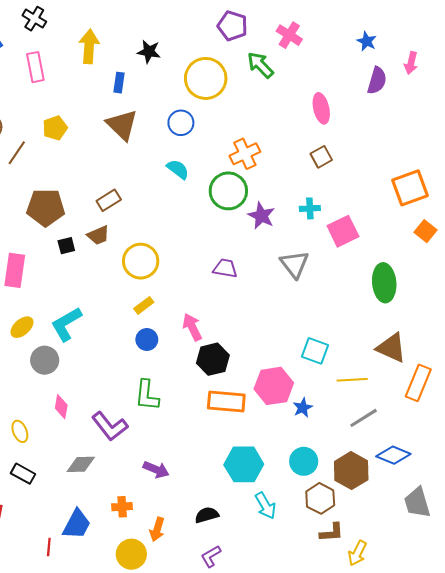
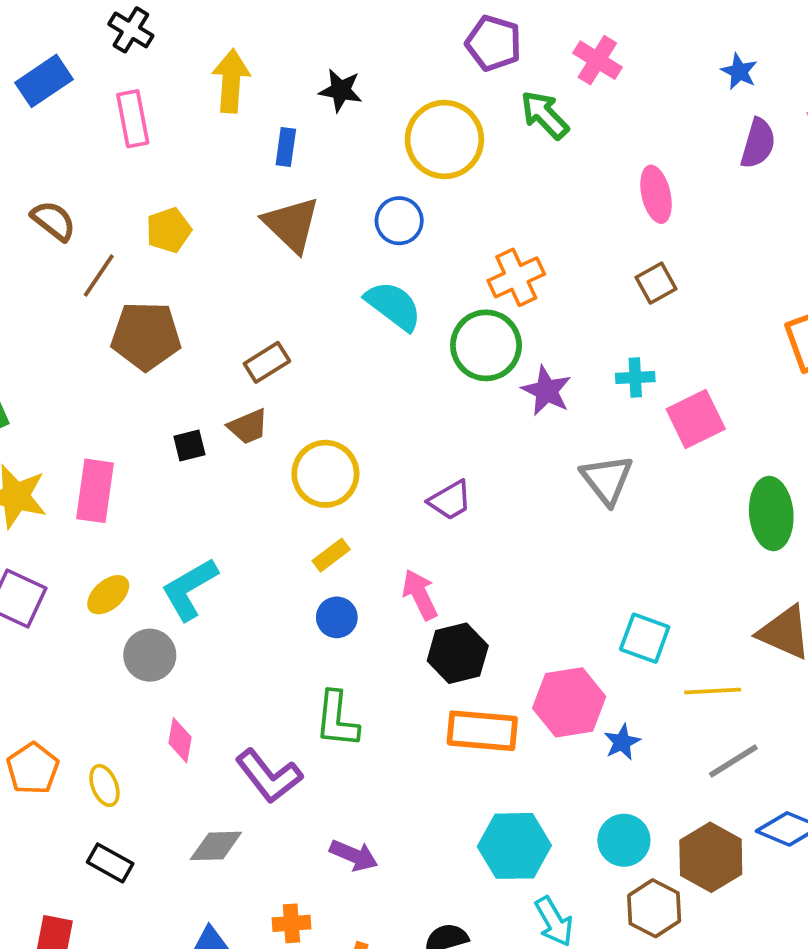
cyan semicircle: (178, 169) -> (393, 306), size x1.4
brown pentagon: (46, 207) -> (146, 336), moved
purple trapezoid: (225, 268) -> (450, 500), moved, turned 140

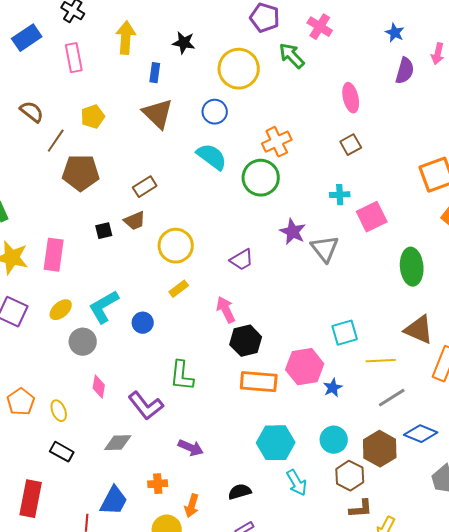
purple star: (546, 391) -> (293, 232), moved
blue circle: (337, 617) -> (143, 323), moved
cyan square: (645, 638) -> (345, 333), turned -36

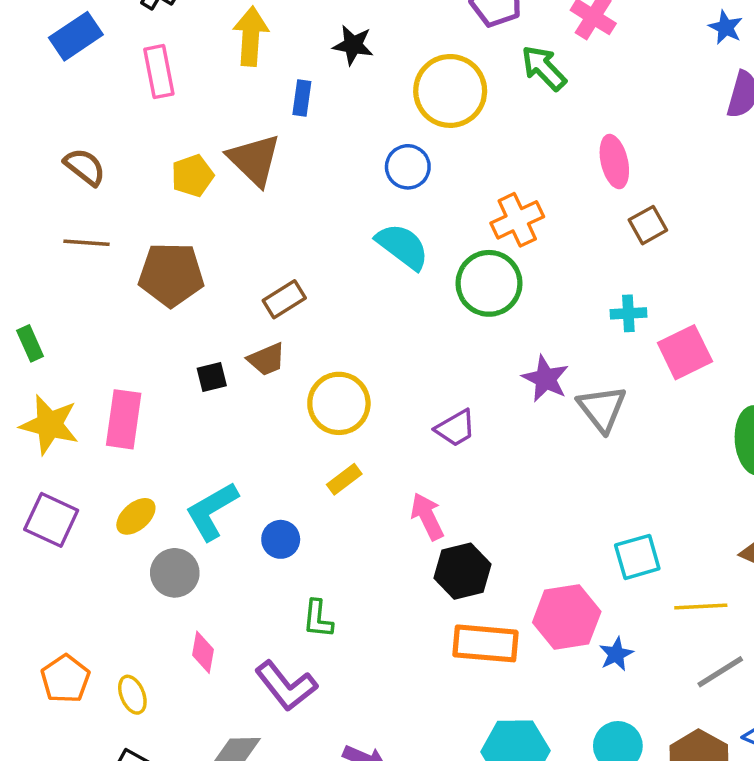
pink ellipse: (351, 98) -> (614, 162), moved
brown triangle: (158, 114) -> (254, 160), moved
brown line: (56, 141) -> (87, 243), moved, turned 60
green L-shape: (182, 376) -> (318, 619), moved, size x0.7

